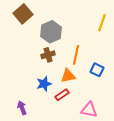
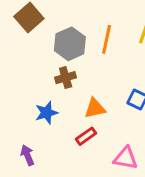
orange line: (76, 55) -> (107, 39), moved
blue star: (44, 84) -> (46, 113), moved

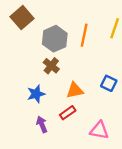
brown cross: (66, 78) -> (51, 66), turned -35
purple arrow: (27, 155) -> (42, 124), moved

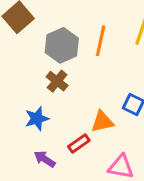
orange triangle: (75, 90) -> (102, 122), moved
purple arrow: (42, 124) -> (45, 159), turned -35

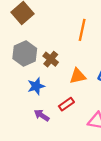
gray hexagon: (62, 45) -> (25, 54), moved
orange triangle: (102, 122) -> (78, 76), moved

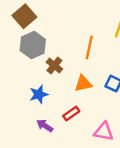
orange line: (82, 30) -> (89, 47), moved
gray hexagon: (25, 54) -> (33, 45), moved

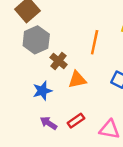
orange triangle: (83, 84) -> (77, 80), moved
red rectangle: (71, 114) -> (76, 121), moved

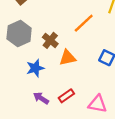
gray hexagon: (36, 40) -> (19, 34), moved
orange line: (95, 42) -> (84, 23), turned 35

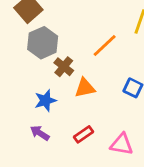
gray hexagon: (19, 34) -> (43, 43), moved
purple arrow: (41, 98) -> (40, 133), moved

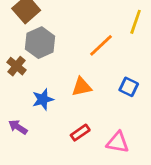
brown cross: (64, 67) -> (16, 66), moved
purple arrow: (40, 133) -> (18, 127), moved

